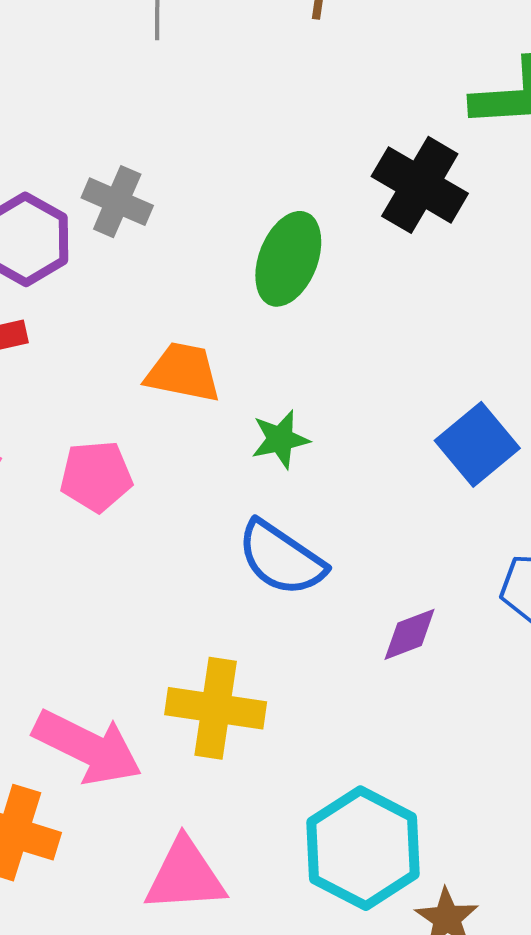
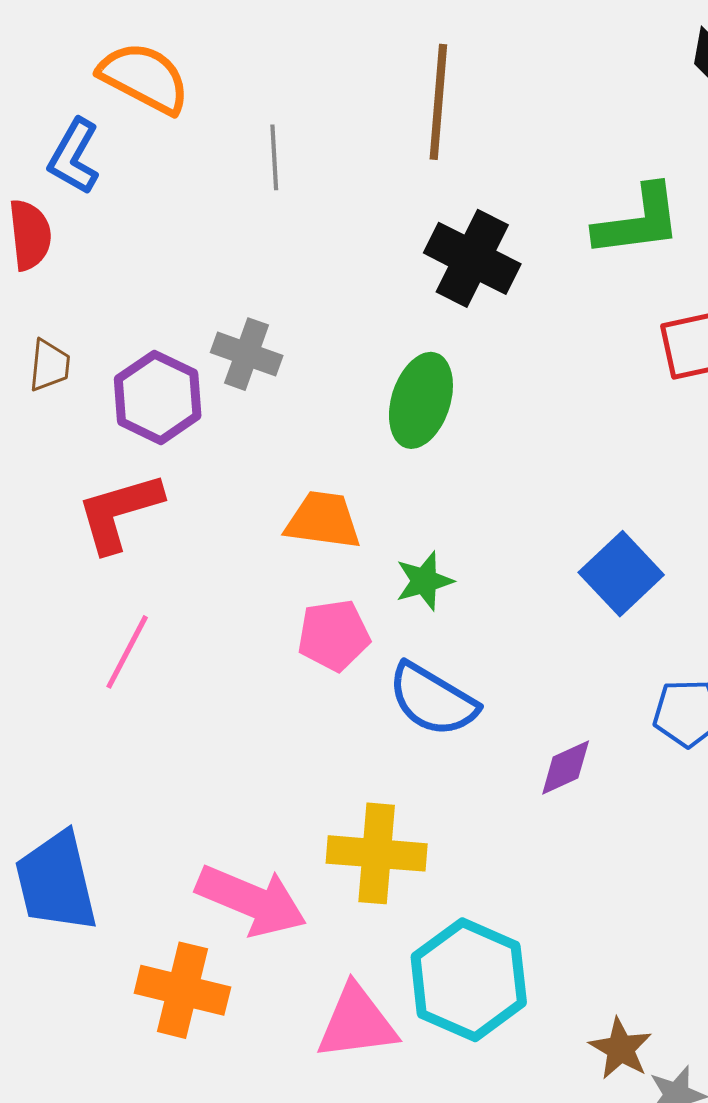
black cross: (420, 185) -> (472, 258), moved
pink pentagon: (96, 476) -> (334, 635), moved
cyan hexagon: (363, 848) -> (469, 980), moved

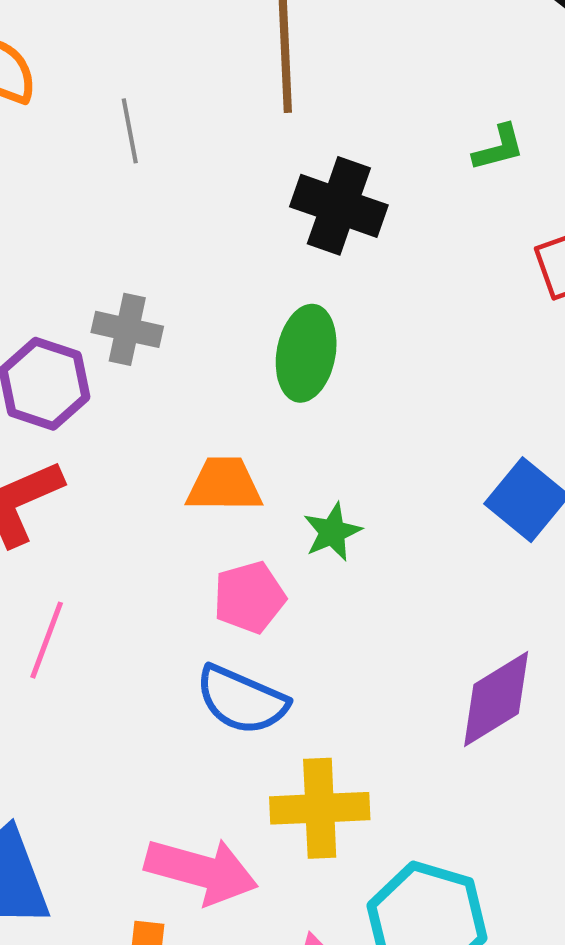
green L-shape: (638, 221) -> (499, 148), size x0.6
blue semicircle: (433, 700) -> (242, 700), moved
purple diamond: (566, 767) -> (496, 699), size x1.6

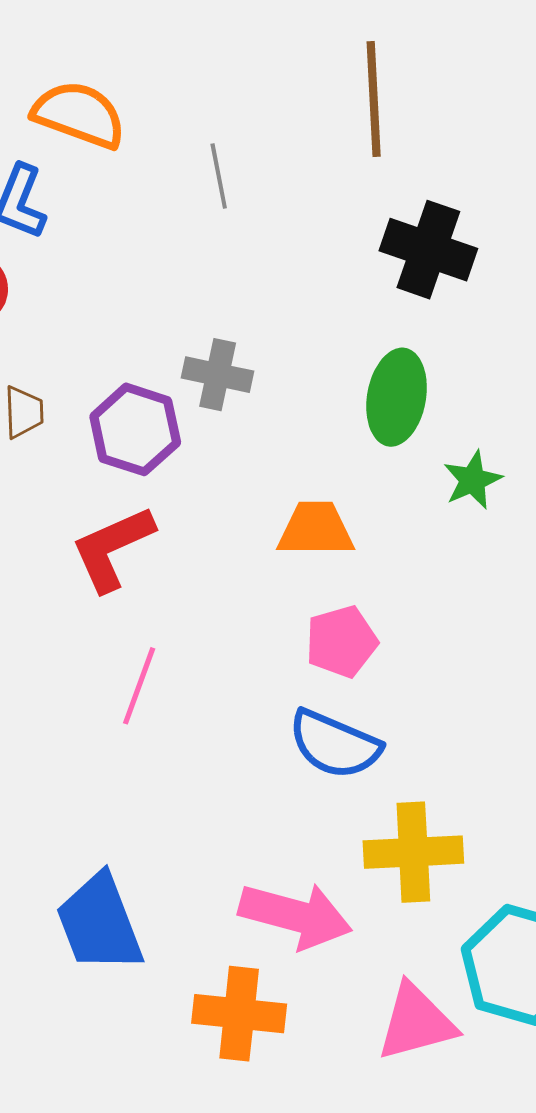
green star: (332, 532) -> (473, 480), moved

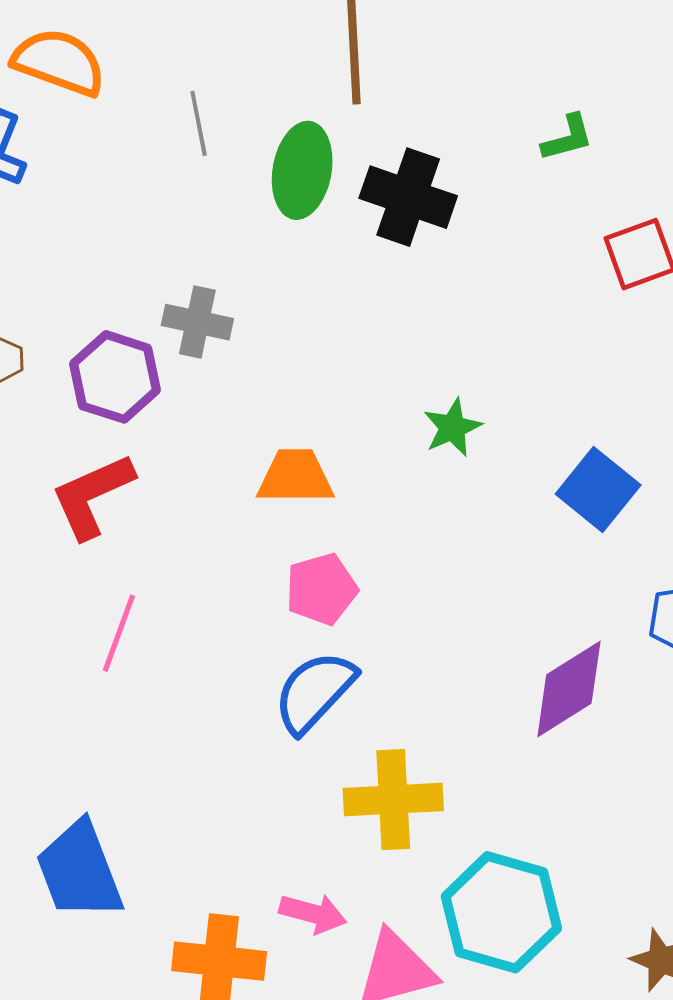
green ellipse: (397, 397) -> (302, 170), moved
blue semicircle: (335, 744) -> (315, 692), turned 110
pink arrow: (295, 915) -> (313, 913), moved, size x0.6

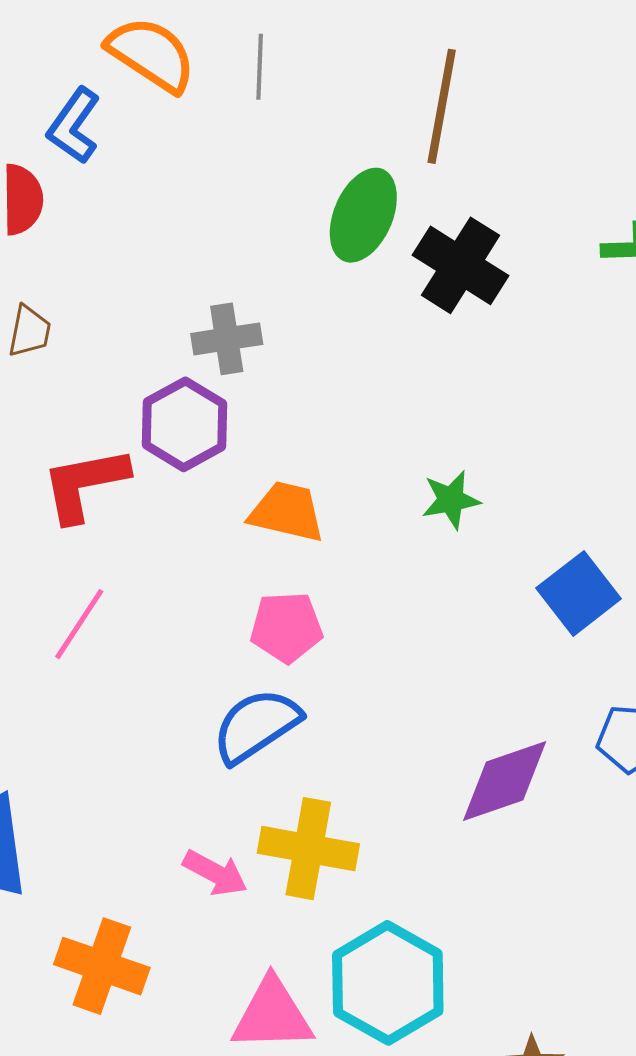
gray line: (199, 123) -> (260, 67), moved
gray cross: (197, 322) -> (227, 339), turned -34
purple hexagon: (115, 377) -> (185, 424), moved
pink arrow: (313, 913) -> (215, 873), moved

